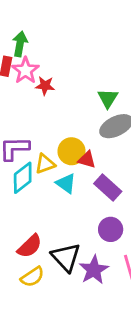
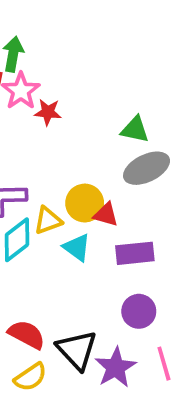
green triangle: (108, 98) -> (135, 130), turned -50
purple rectangle: (108, 188) -> (135, 253), turned -48
red semicircle: (30, 246) -> (27, 335), turned -108

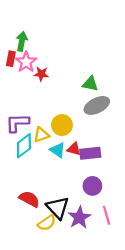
red triangle: (106, 215) -> (74, 149), moved
yellow semicircle: (30, 377) -> (47, 223), moved

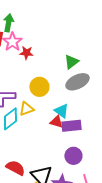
green triangle: (90, 84) -> (71, 62), turned -49
yellow circle: (62, 125) -> (39, 87), moved
cyan triangle: (58, 150) -> (61, 111), moved

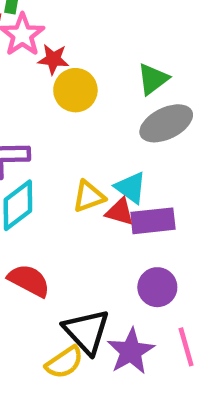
yellow circle: (39, 87) -> (75, 90), moved
yellow triangle: (26, 109) -> (89, 196), moved
red semicircle: (15, 168) -> (29, 281), moved

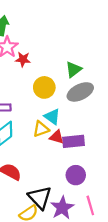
yellow circle: (75, 90) -> (44, 87), moved
cyan triangle: (131, 188) -> (52, 117), moved

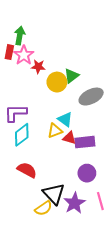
green triangle: (74, 69) -> (71, 76), moved
yellow circle: (44, 87) -> (57, 82), moved

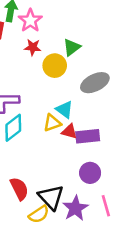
pink star: (24, 55) -> (30, 20), moved
green triangle: (71, 76) -> (72, 47), moved
red semicircle: (27, 170) -> (19, 189), moved, turned 36

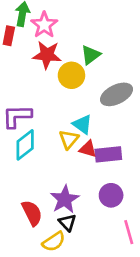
red star: (33, 47) -> (47, 55), size x1.5
yellow triangle: (52, 123) -> (69, 139), turned -30
black triangle: (51, 197) -> (67, 223), size x0.6
purple star: (75, 208) -> (65, 199), moved

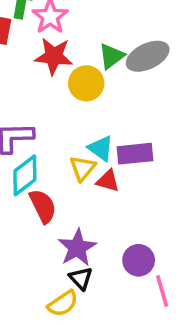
gray ellipse: (116, 94) -> (148, 56), moved
purple rectangle: (108, 154) -> (135, 154), moved
purple circle: (111, 195) -> (139, 260), moved
red semicircle: (32, 213) -> (43, 206), moved

